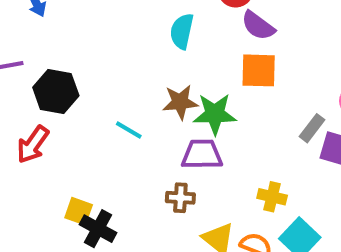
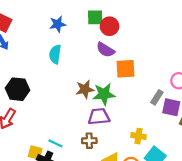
purple semicircle: (258, 26) -> (105, 50), moved
cyan semicircle: (182, 31) -> (55, 54), moved
cyan line: (129, 130) -> (55, 143), moved

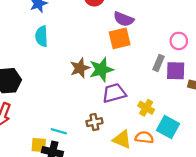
purple semicircle: (105, 50) -> (124, 19), moved
purple trapezoid: (99, 117) -> (114, 93), moved
yellow cross: (138, 136) -> (146, 108), turned 32

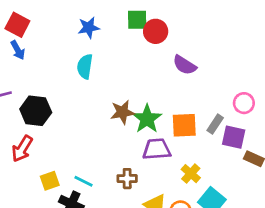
orange square: (120, 38) -> (184, 125), moved
green star: (101, 70) -> (147, 119), turned -30
yellow square: (39, 145) -> (50, 181), moved, turned -35

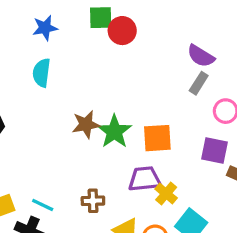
purple semicircle: (185, 65) -> (201, 56), moved
gray rectangle: (215, 124) -> (199, 83), moved
purple trapezoid: (157, 149) -> (145, 179), moved

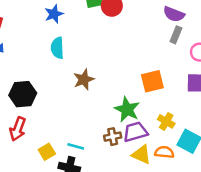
brown star: (86, 124) -> (84, 80), moved
green star: (114, 132) -> (127, 109), moved
purple trapezoid: (145, 179) -> (135, 132), moved

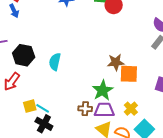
cyan semicircle: (57, 48) -> (55, 62), moved
brown star: (84, 80) -> (116, 62), moved
cyan line: (76, 146) -> (43, 108), moved

